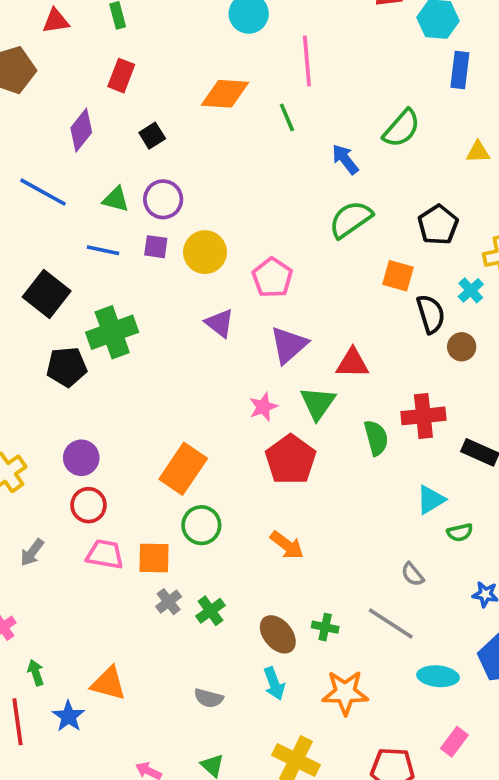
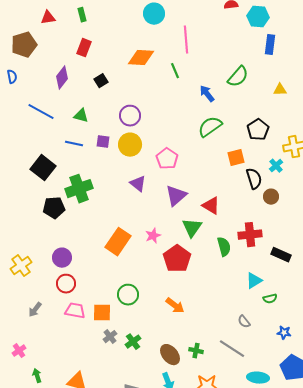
purple circle: (163, 199) -> (130, 116), moved
orange square: (398, 276) -> (236, 158), turned -30
red triangle: (352, 363) -> (211, 206), turned 30
pink star: (263, 407) -> (153, 236), moved
orange rectangle: (183, 469) -> (118, 242), moved

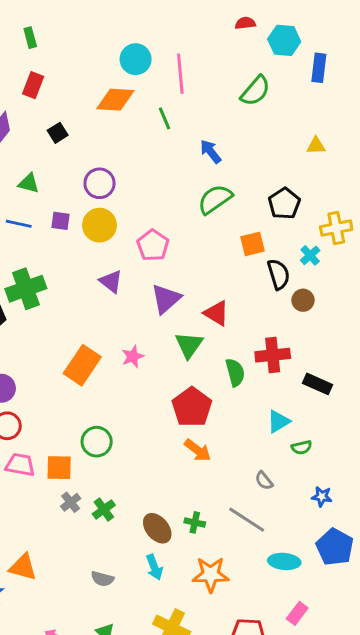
cyan circle: (154, 14) -> (136, 59), moved
blue rectangle: (270, 45) -> (319, 68), moved
green semicircle: (238, 77) -> (255, 91), moved
red pentagon: (177, 259) -> (192, 407), moved
orange arrow: (175, 306) -> (198, 450), moved

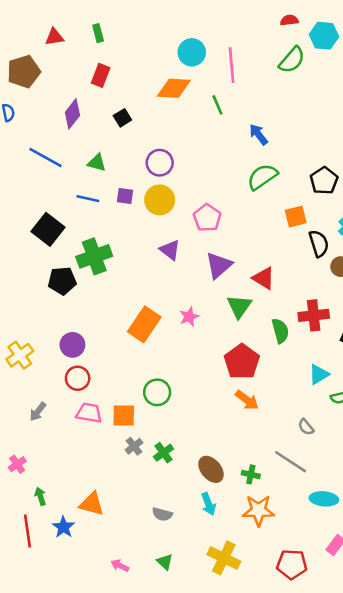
green semicircle: (255, 91) -> (292, 60), moved
green cross: (195, 522) -> (251, 474), moved

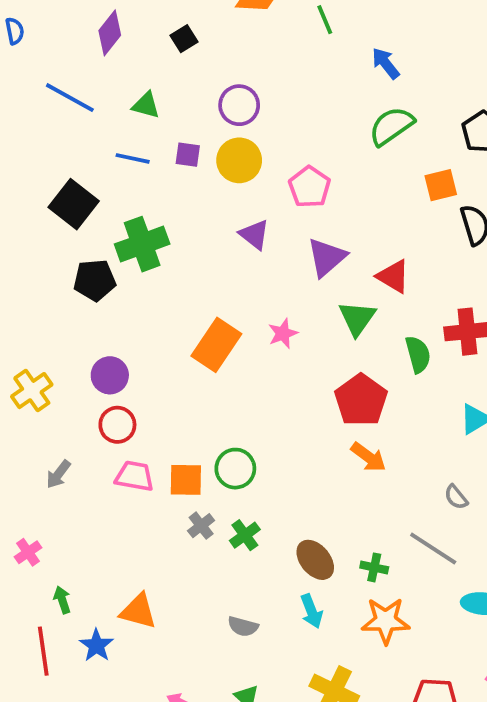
green circle: (157, 392) -> (235, 469), moved

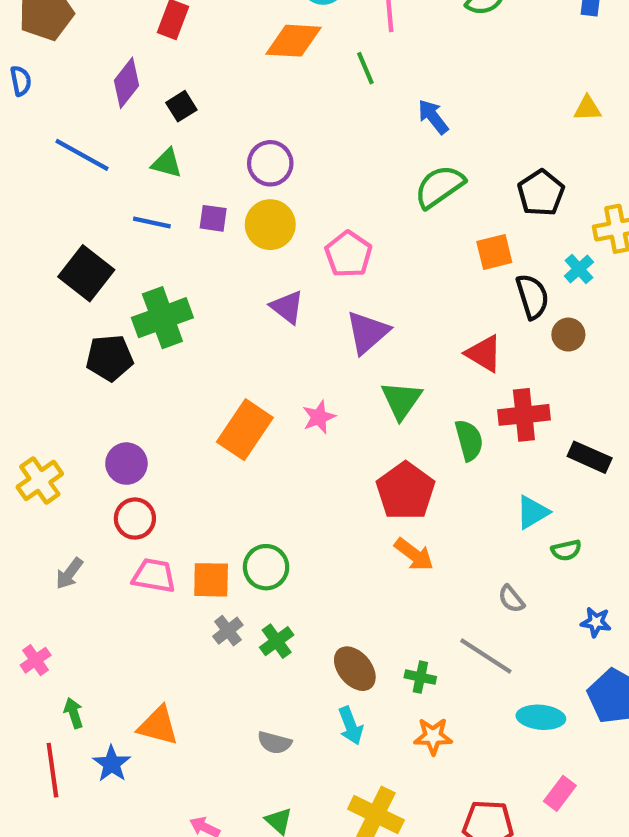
black square: (184, 39) -> (181, 106), moved
red triangle: (393, 276) -> (484, 354), moved
orange star: (386, 621) -> (433, 736), size x0.7

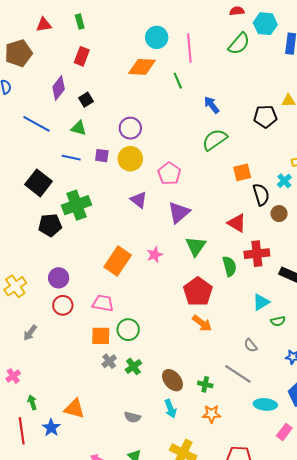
black pentagon: (541, 193) -> (265, 116), moved, turned 30
pink trapezoid: (154, 576) -> (103, 303), moved
pink rectangle: (560, 793) -> (284, 432), moved

